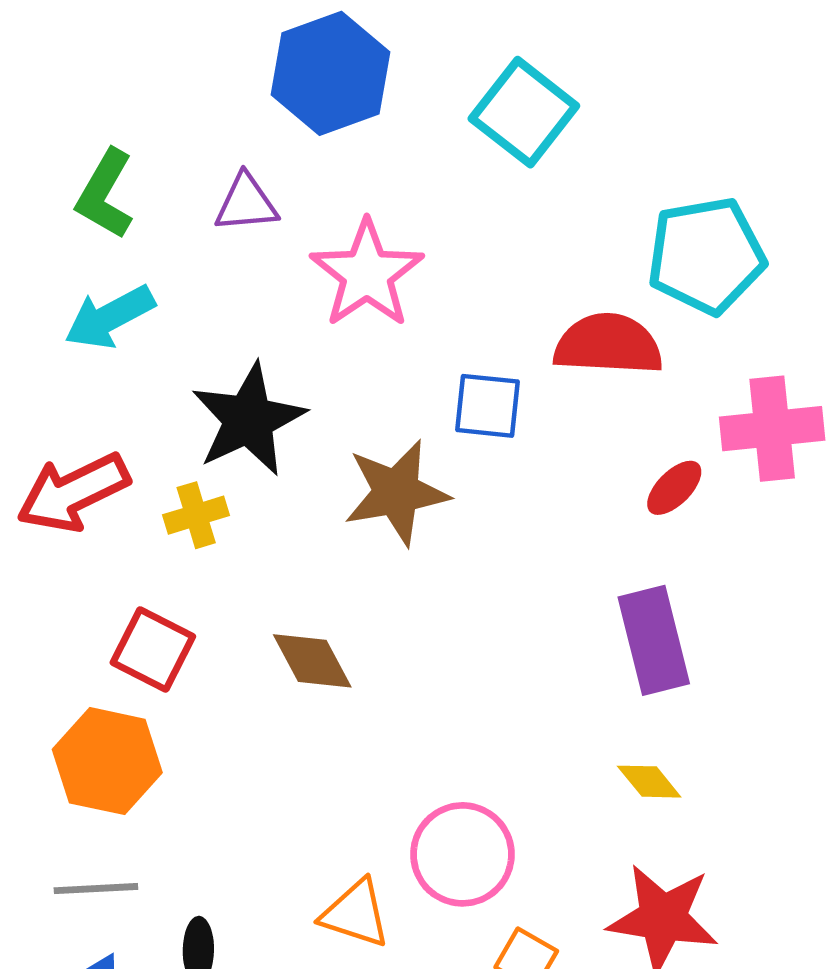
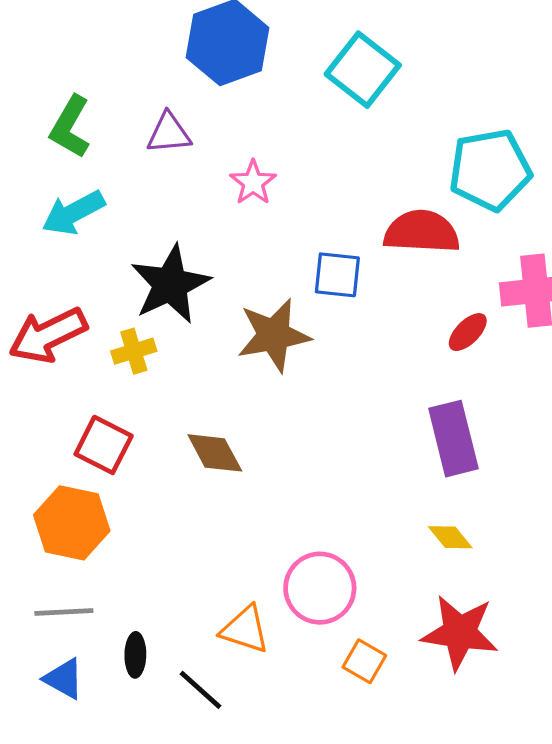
pink star: (367, 274) -> (253, 183), size x0.6

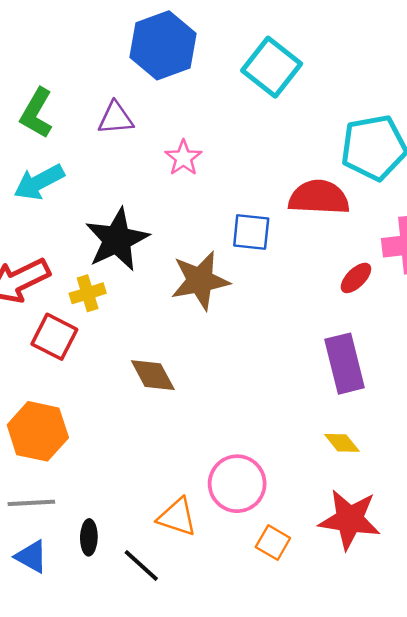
red square: (104, 445) -> (54, 337), moved

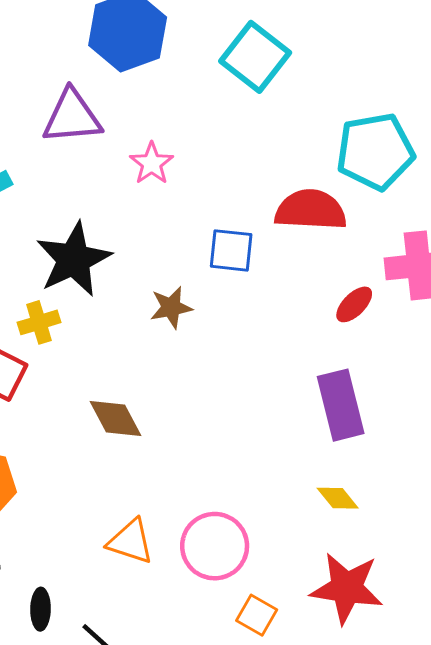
purple triangle: (116, 118) -> (72, 117), size x1.4
brown star: (200, 281) -> (171, 307), size x0.6
orange triangle: (177, 517) -> (131, 542), moved

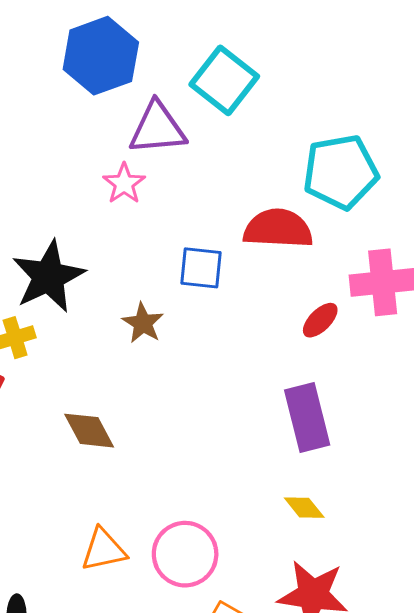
purple triangle: (72, 117) -> (157, 128), moved
brown star: (171, 307) -> (143, 323), turned -30
orange triangle: (131, 542) -> (104, 550), turned -30

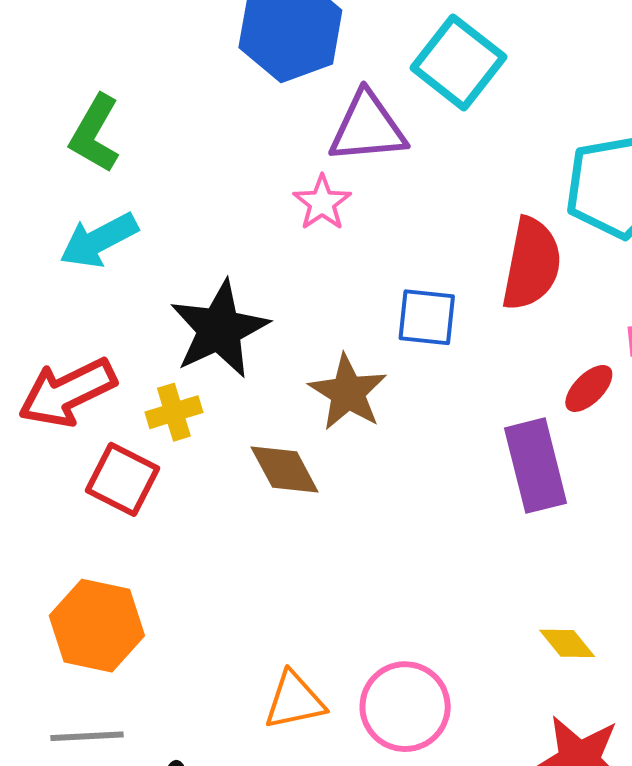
red semicircle: (278, 229) -> (532, 264), turned 98
brown star: (143, 323) -> (348, 392), size x1.4
purple rectangle: (307, 418) -> (535, 466), moved
brown diamond: (89, 431) -> (285, 469), moved

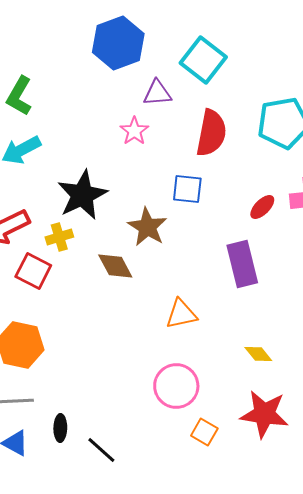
purple triangle: (368, 128) -> (157, 93), size x0.7
red semicircle: (532, 264) -> (211, 133), moved
red ellipse: (589, 388) -> (262, 207), moved
orange triangle: (294, 701) -> (181, 314), moved

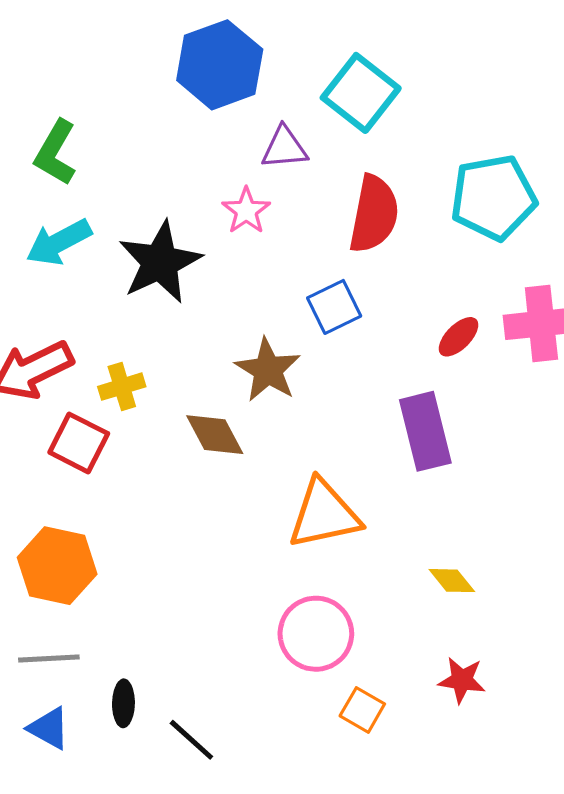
blue square: (187, 189) -> (334, 307), turned -32
black star: (82, 195) -> (160, 262), moved
orange triangle: (181, 314) -> (324, 514), size x1.4
red star: (264, 414) -> (462, 680), size x0.6

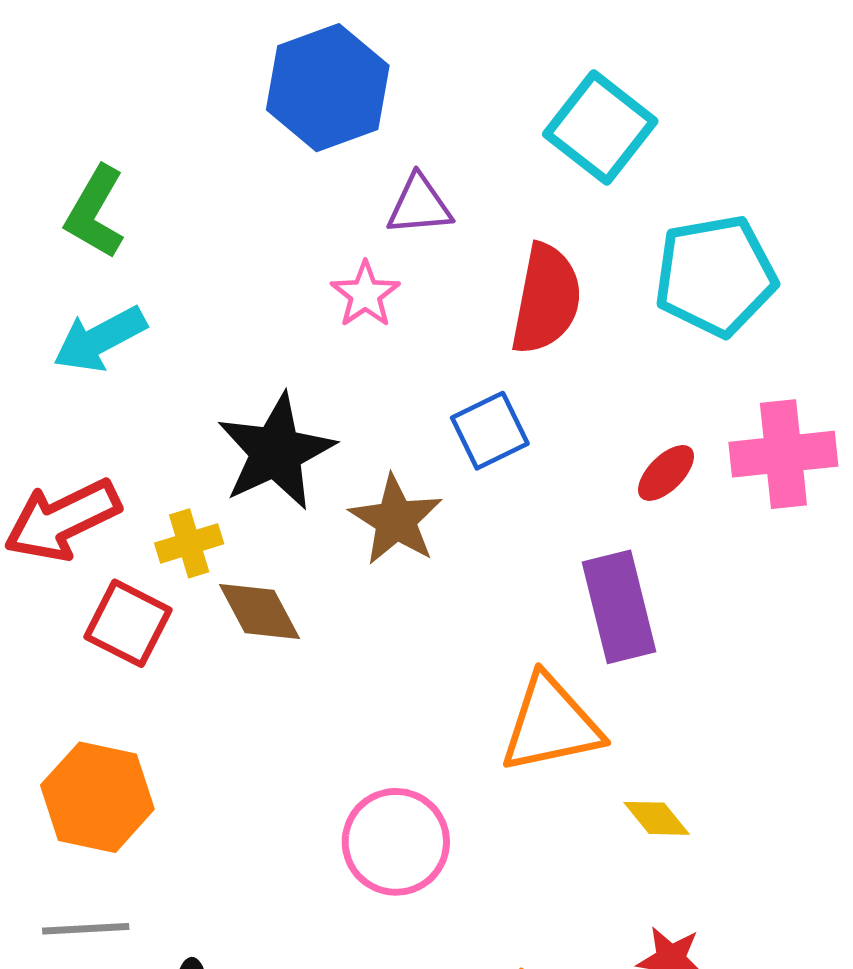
cyan square: (361, 93) -> (600, 128), moved
black star: (160, 262) -> (276, 452), moved
brown diamond: (215, 435) -> (260, 612), moved
orange triangle: (324, 514) -> (551, 724), moved
pink circle: (316, 634) -> (396, 842), moved

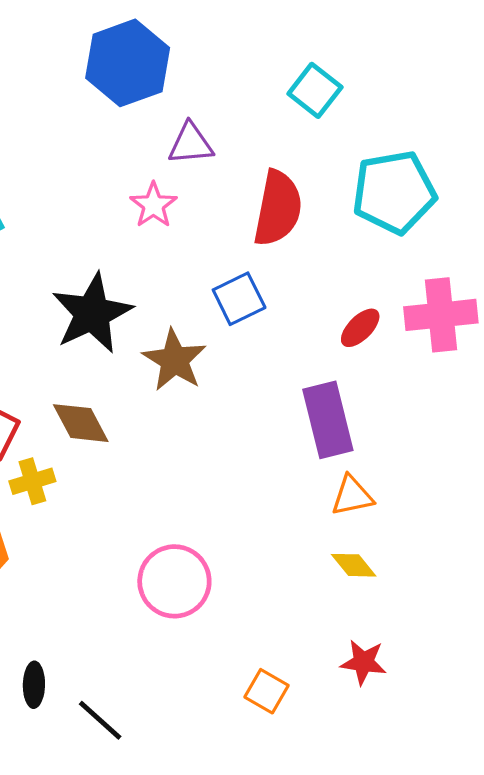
cyan square: (600, 128) -> (315, 90), size x0.7
yellow cross: (189, 543) -> (32, 481), moved
orange triangle: (551, 724) -> (352, 496), moved, size x0.6

